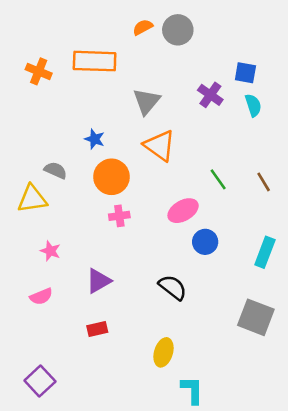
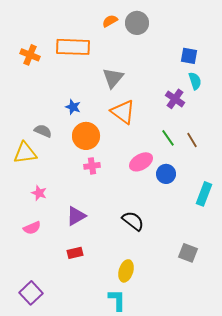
purple cross: (210, 95) -> (175, 99), moved
brown line: (264, 182) -> (192, 140), moved
blue circle: (205, 242) -> (166, 174), moved
gray square: (256, 317) -> (188, 253), moved, size x0.7
cyan L-shape: (192, 390) -> (117, 300), moved

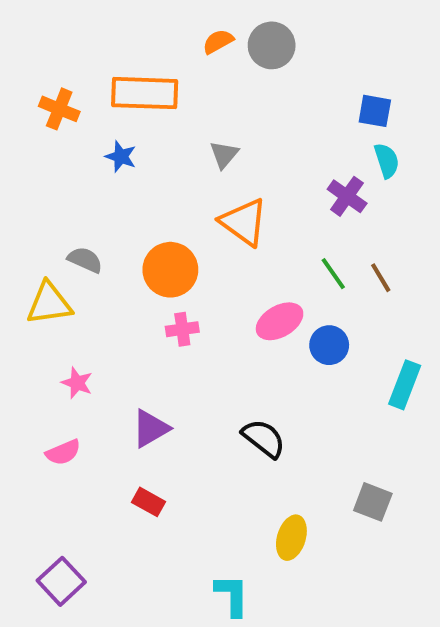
gray triangle: (113, 78) -> (224, 155), size x0.7
blue star: (73, 107) -> (121, 157), moved
red rectangle: (75, 253) -> (149, 502), turned 42
yellow ellipse: (126, 271) -> (291, 538), moved

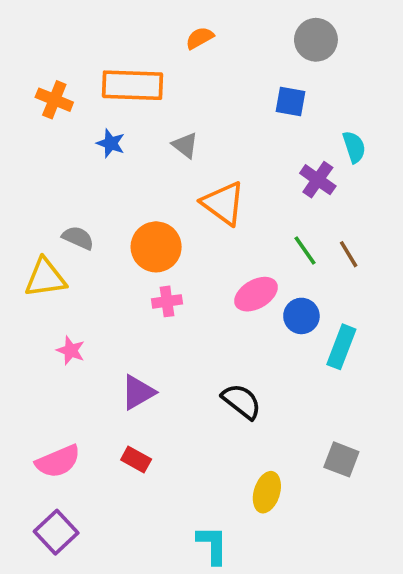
gray circle: (272, 45) -> (316, 40), moved
blue square: (375, 111) -> (291, 102), moved
gray triangle: (224, 155) -> (185, 145), moved, turned -32
cyan rectangle: (405, 385) -> (341, 347), moved
pink semicircle: (63, 452) -> (58, 461), moved, size x1.4

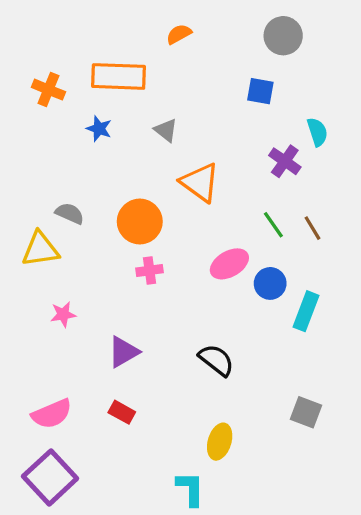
pink star: (71, 350) -> (63, 314), turned -30
yellow ellipse: (267, 492) -> (220, 442), moved
purple square: (56, 532) -> (50, 477), size x1.4

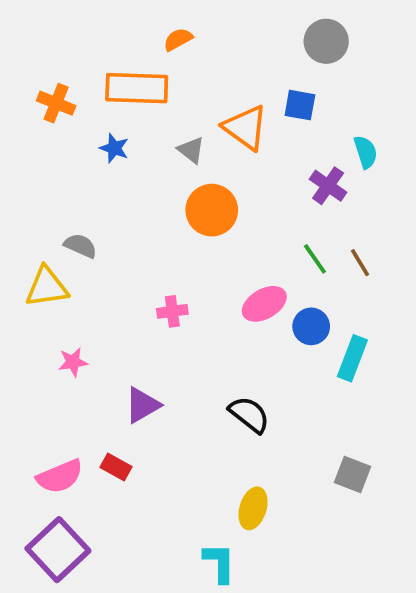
orange semicircle: (179, 34) -> (178, 39), moved
orange triangle: (200, 182) -> (246, 128), moved
orange circle: (140, 222) -> (212, 210), moved
red rectangle: (122, 412) -> (116, 467), moved

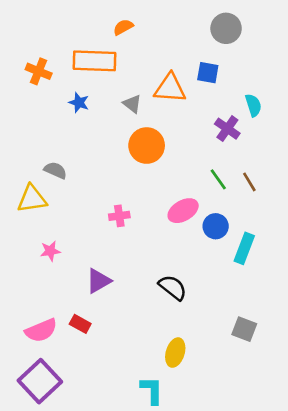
orange triangle: (246, 128) -> (170, 88), turned -32

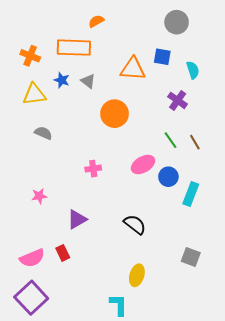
gray triangle: (132, 104) -> (88, 81), moved
cyan semicircle: (253, 105) -> (193, 70), moved
yellow triangle: (32, 199) -> (34, 94), moved
red rectangle: (80, 324) -> (63, 253), turned 35

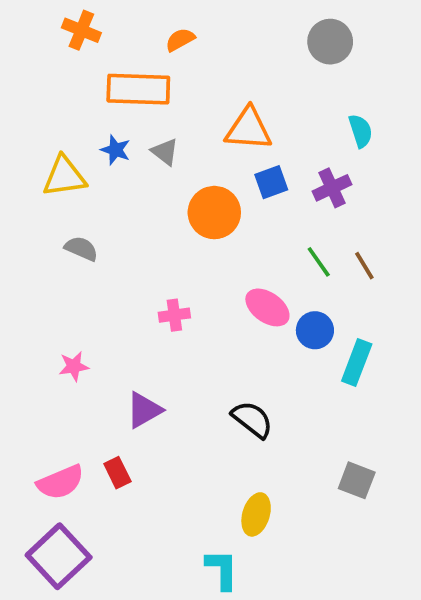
orange cross: (30, 56) -> (81, 30), moved
blue square: (162, 57) -> (271, 182), moved, turned -30
purple cross: (178, 100) -> (332, 188), turned 30
pink ellipse: (143, 164) -> (267, 307), turned 65

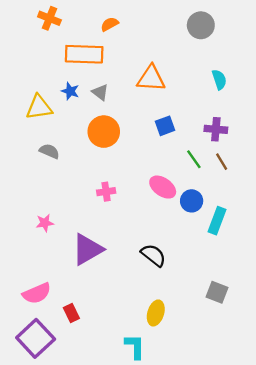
blue square: (271, 182) -> (165, 126), moved
purple cross: (332, 188) -> (216, 129), moved, turned 30
orange circle: (214, 213) -> (104, 132), moved
purple triangle: (144, 410) -> (88, 249), size x1.4
red rectangle: (117, 473) -> (71, 313), moved

